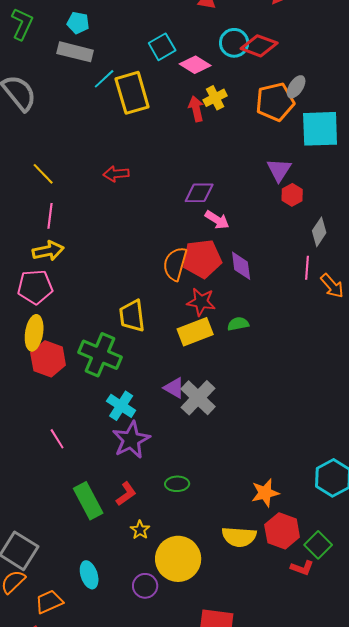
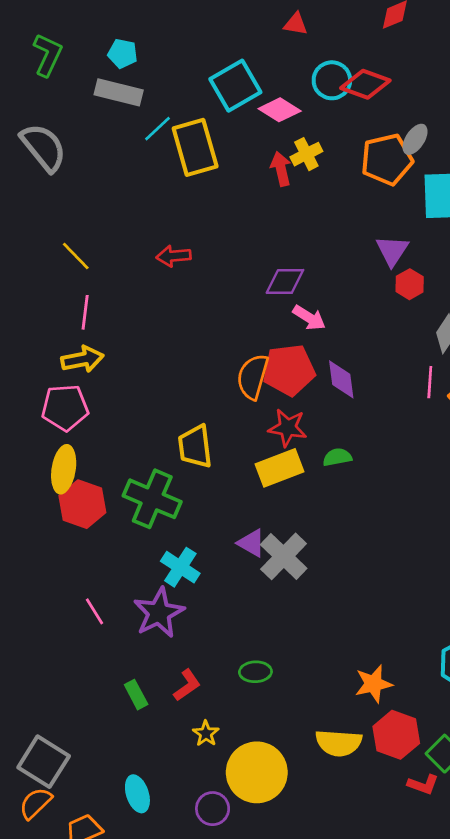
cyan square: (162, 47) -> (235, 86), size x1.4
purple star: (131, 440) -> (159, 613), moved
green rectangle: (88, 501) -> (136, 695), size x0.6

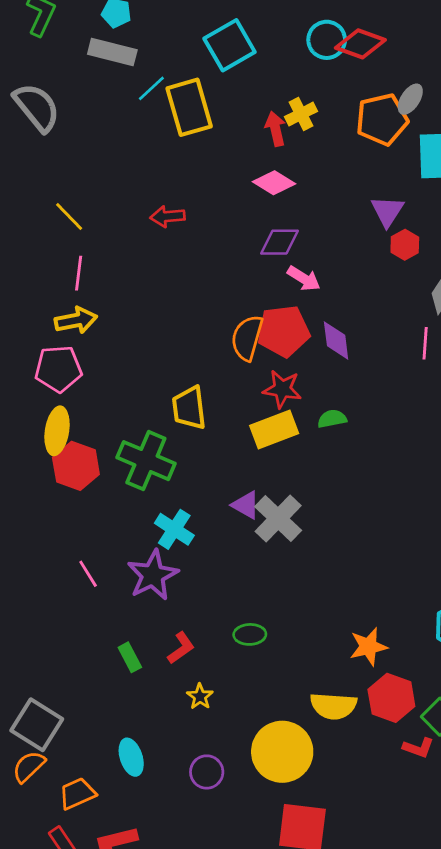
pink diamond: (280, 110) -> (274, 183), moved
yellow circle: (257, 772) -> (282, 752), moved

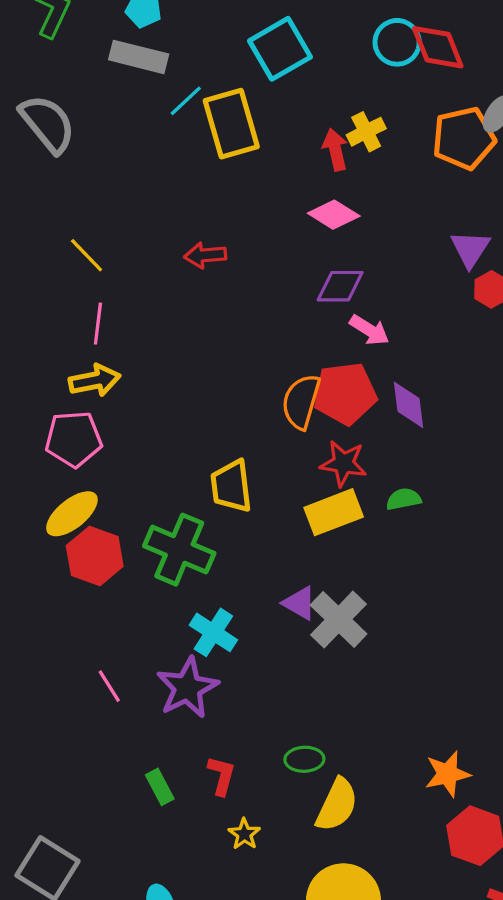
red diamond: (360, 44) -> (438, 47), turned 48
yellow ellipse: (57, 431) -> (72, 514), turned 42
red L-shape: (181, 648) -> (222, 776), turned -40
yellow semicircle: (333, 706) -> (337, 805), moved, turned -69

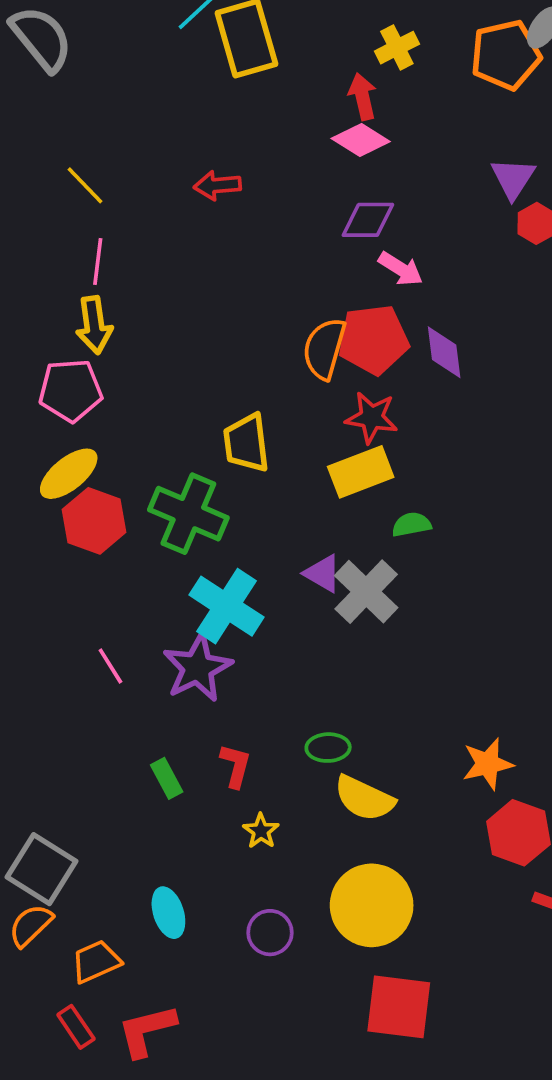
red arrow: (335, 150) -> (362, 97), moved
yellow arrow: (95, 380) -> (94, 325), turned 93
green semicircle: (404, 499) -> (411, 525), moved
cyan cross: (213, 632) -> (226, 606), size x1.4
yellow semicircle: (337, 805) -> (364, 798), turned 90

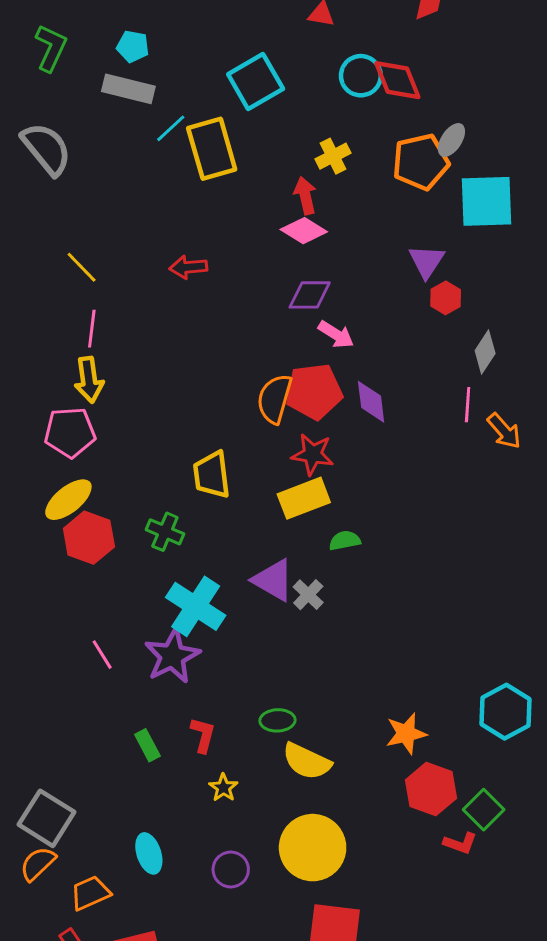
green cross: (188, 514) -> (165, 532), size x0.6
purple triangle: (323, 573) -> (273, 580), size x1.4
gray cross: (366, 592) -> (308, 595), size x0.6

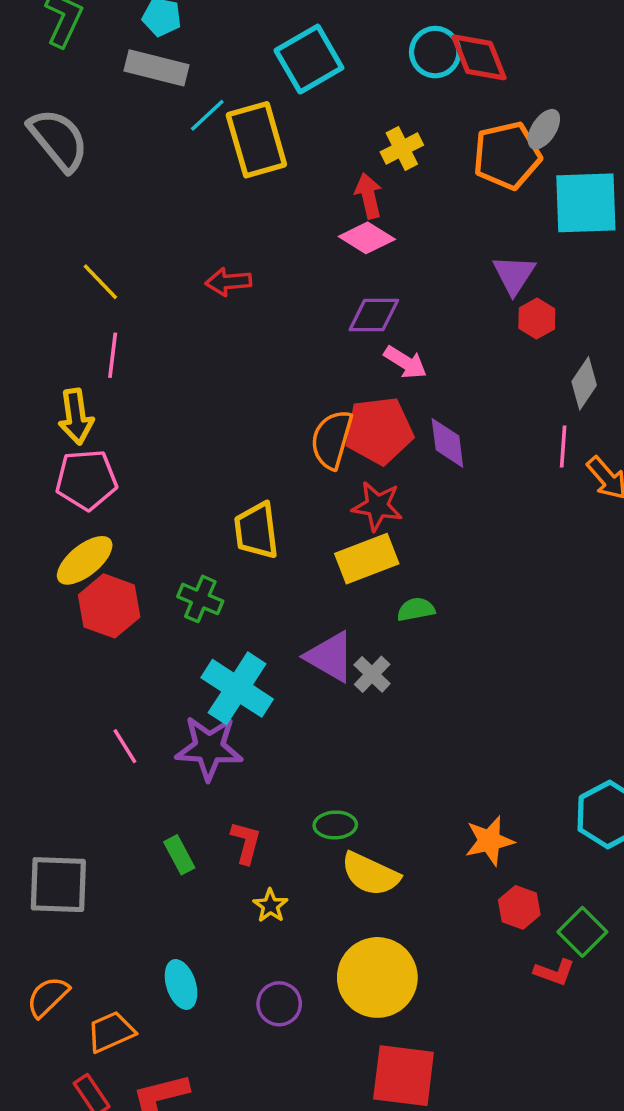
yellow arrow: (89, 380) -> (76, 417), moved
purple star: (172, 656) -> (209, 748), turned 30
red hexagon: (431, 789) -> (519, 907), size x0.7
gray square: (47, 818) -> (58, 885), moved, turned -30

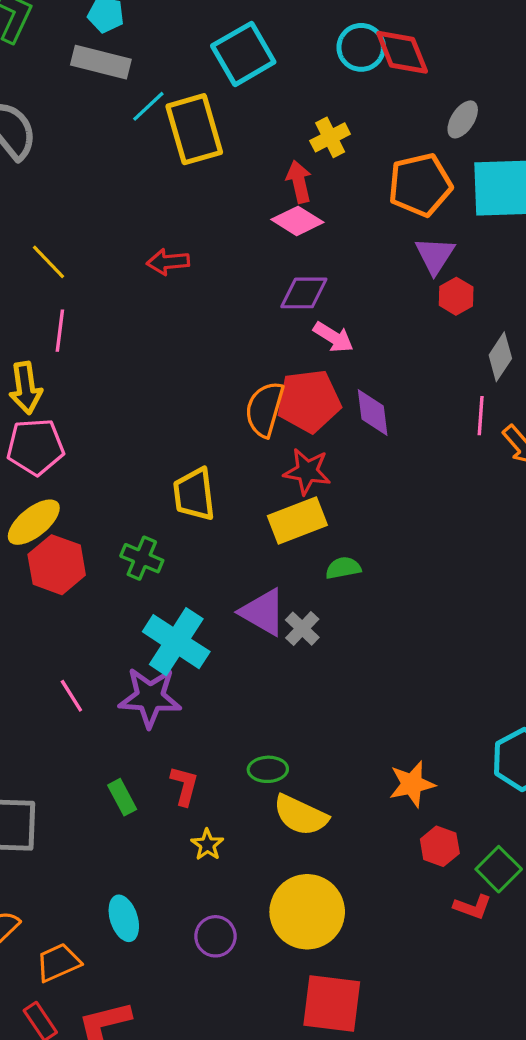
orange pentagon: (507, 156) -> (420, 185), moved

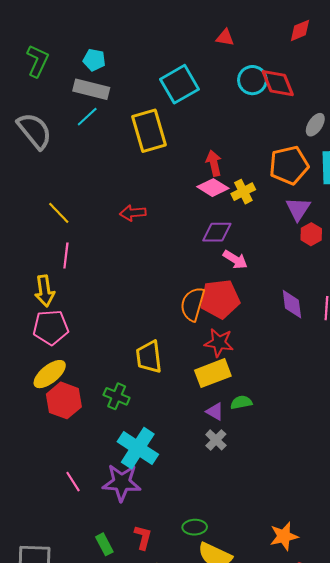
cyan line: (148, 106) -> (87, 117), moved
yellow cross: (330, 137) -> (243, 192), moved
purple diamond: (373, 412) -> (292, 304), moved
purple triangle: (263, 612) -> (215, 412), moved, size x0.6

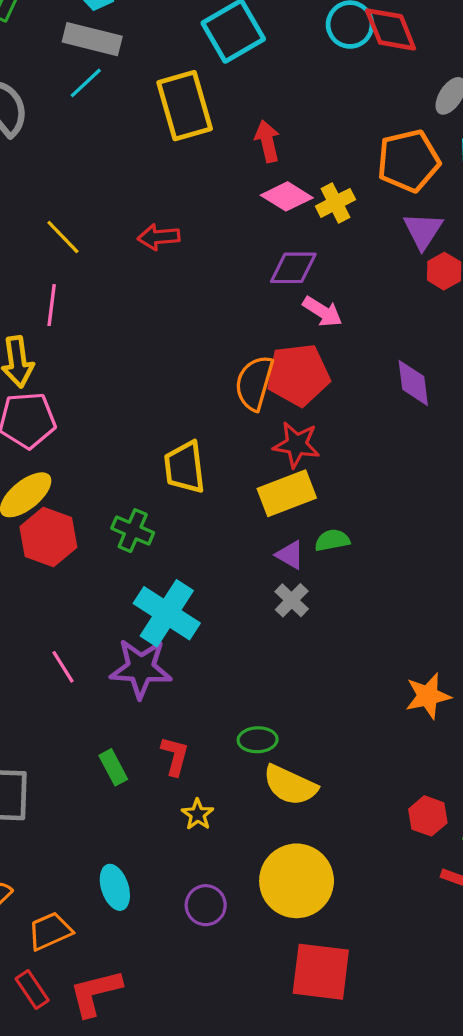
red arrow: (214, 163) -> (267, 141), moved
yellow line: (59, 213) -> (63, 237), moved
orange star: (284, 536) -> (428, 696), moved

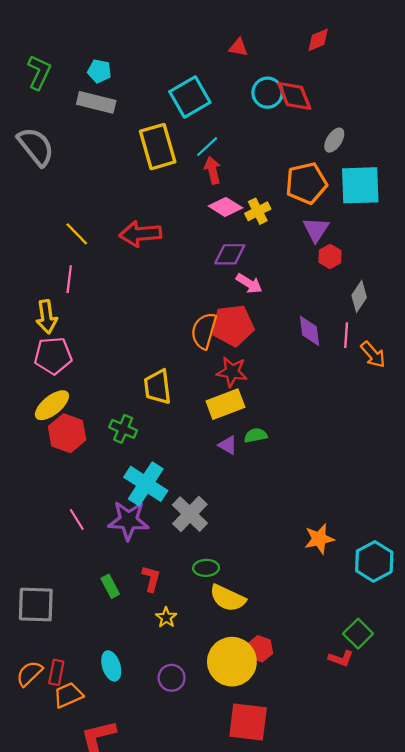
cyan line: (86, 83) -> (207, 147), moved
red arrow: (159, 237) -> (140, 234), size x1.5
gray cross: (292, 600) -> (190, 514), moved, size x1.6
red hexagon: (428, 816) -> (260, 649), moved
red rectangle: (32, 990) -> (56, 672), moved, turned 45

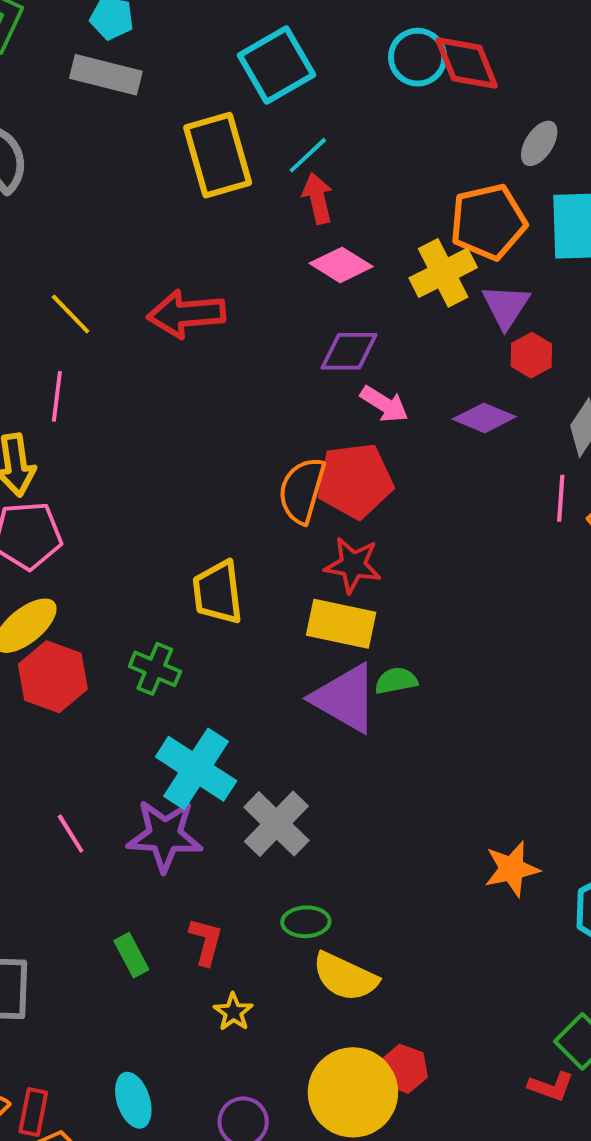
yellow cross: (258, 211) -> (443, 273), moved, size x1.4
purple diamond: (310, 331) -> (484, 418), moved, turned -60
yellow rectangle: (225, 404) -> (341, 624), turned 33
purple triangle: (228, 445) -> (345, 698), size x2.0

